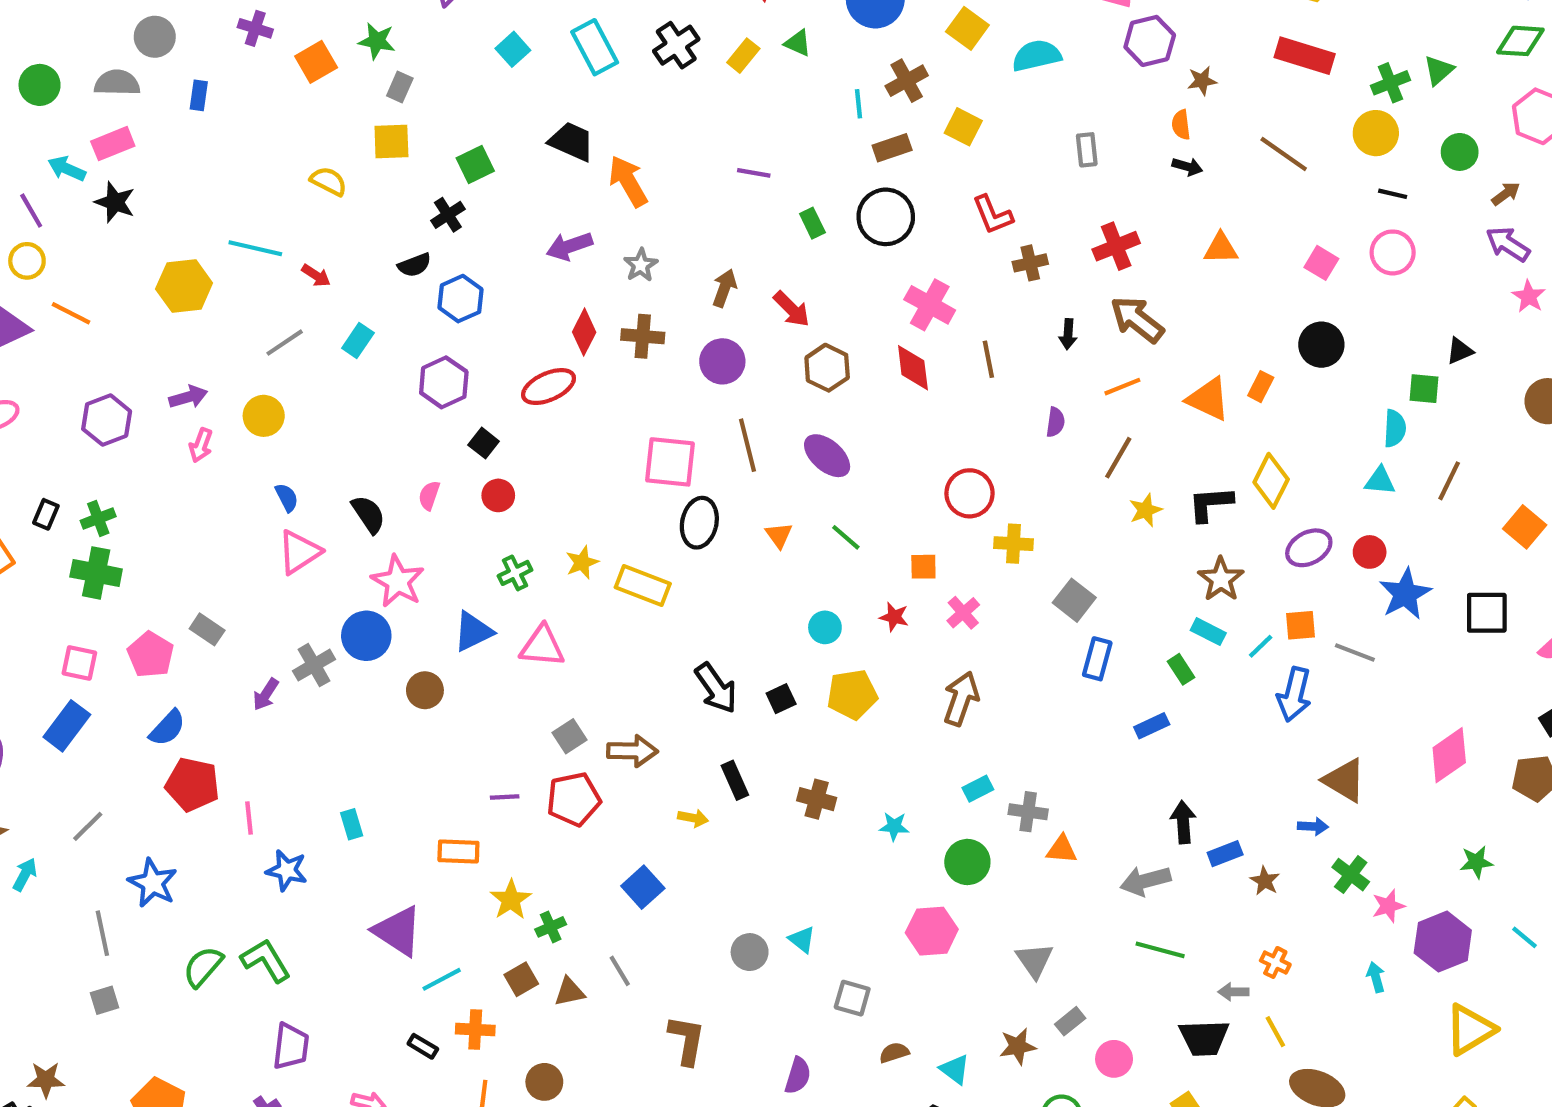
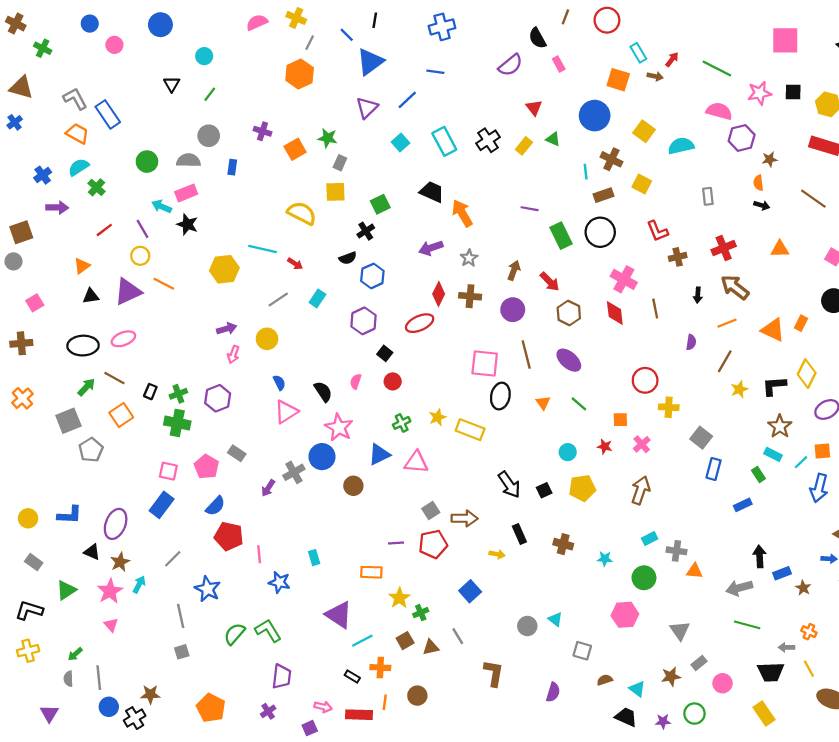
brown cross: (907, 81) -> (611, 159), turned -35
yellow semicircle: (329, 181) -> (302, 213), size x1.5
green rectangle: (812, 223) -> (561, 236), size x1.6
purple hexagon: (107, 420) -> (218, 398), moved

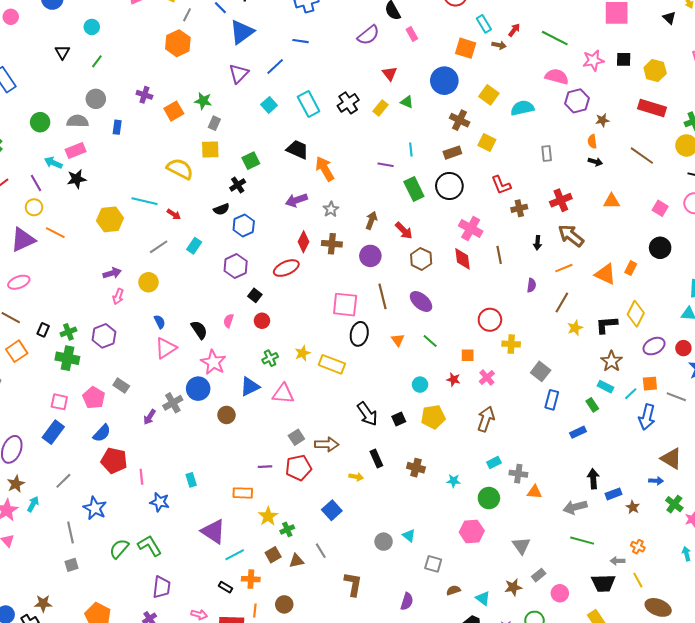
cyan line: (586, 172) -> (411, 150), moved
black star: (187, 224) -> (77, 179), turned -30

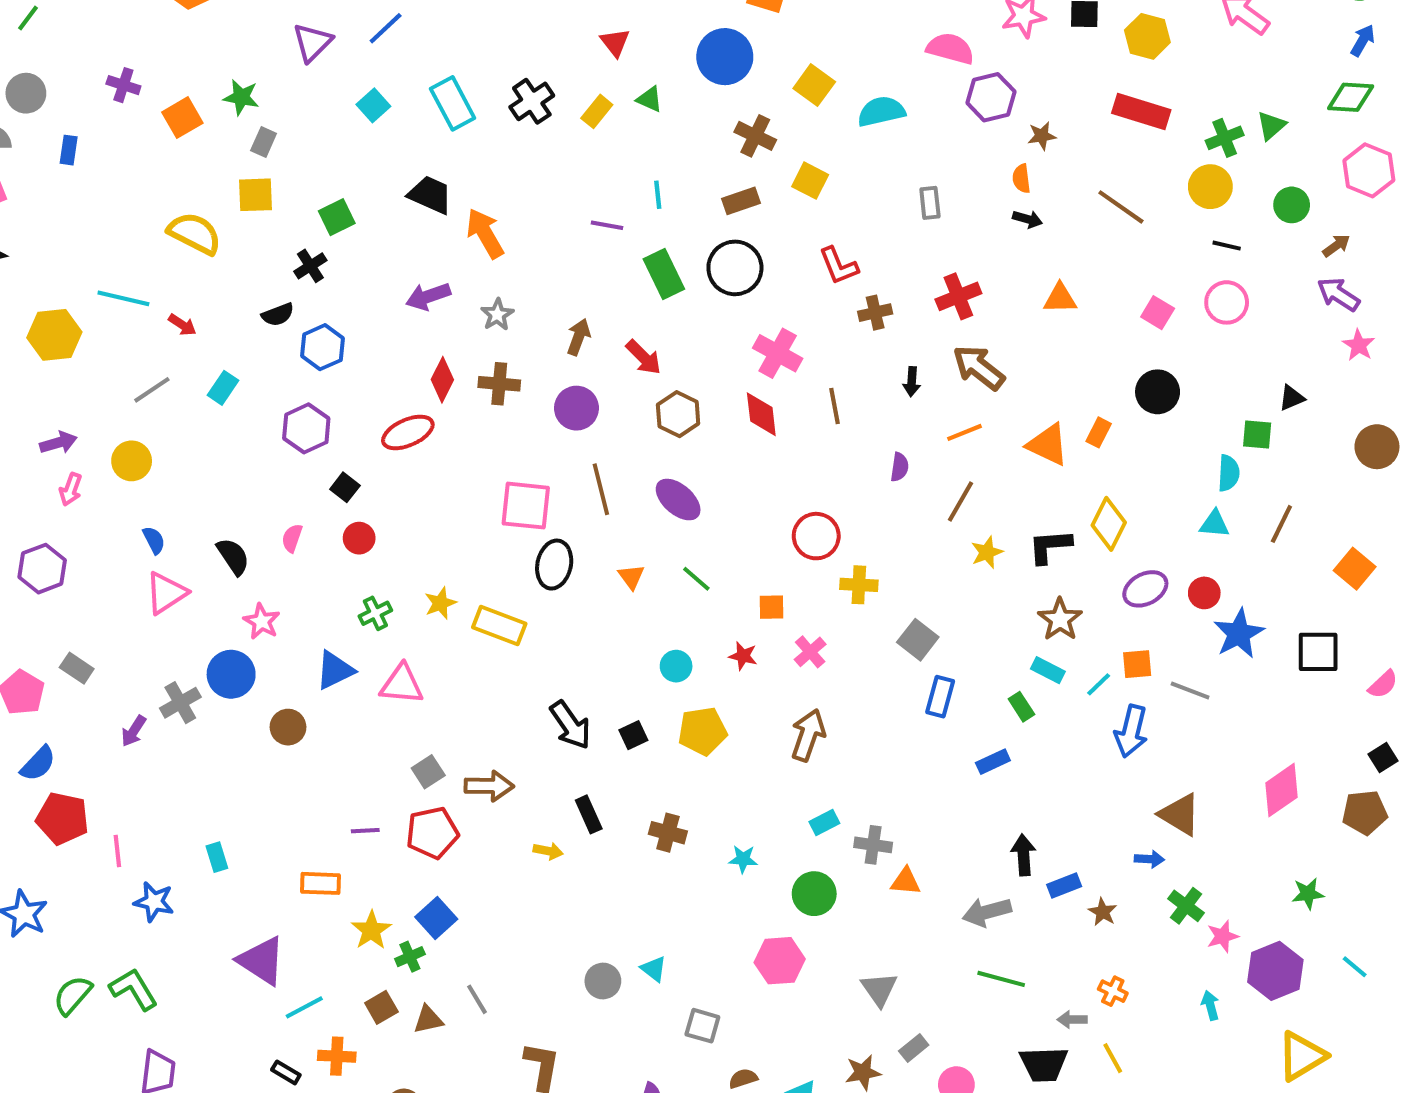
pink star: (213, 362) -> (262, 621), size x0.7
blue square: (332, 510) -> (436, 918), moved

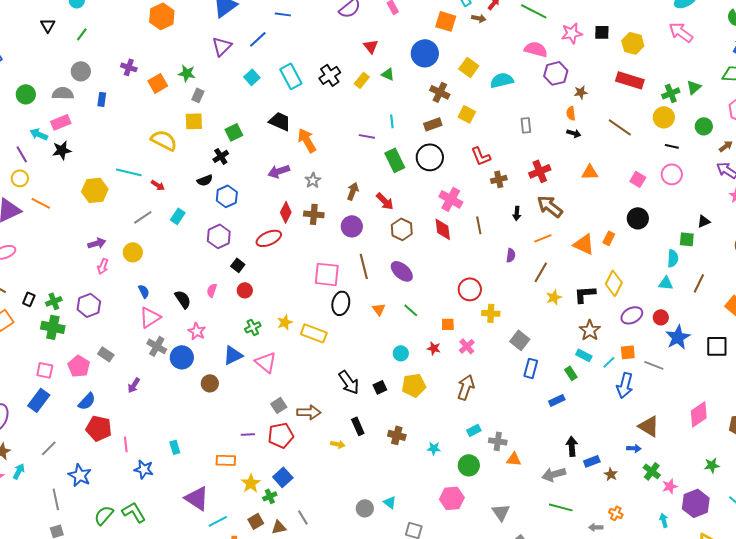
pink triangle: (402, 684) -> (266, 362), turned 35
gray cross: (180, 703) -> (157, 346), moved, turned -30

